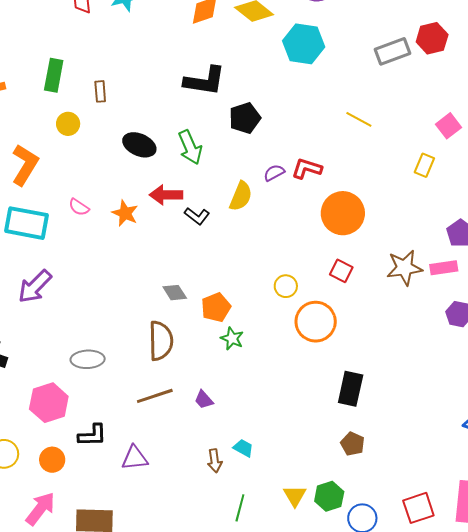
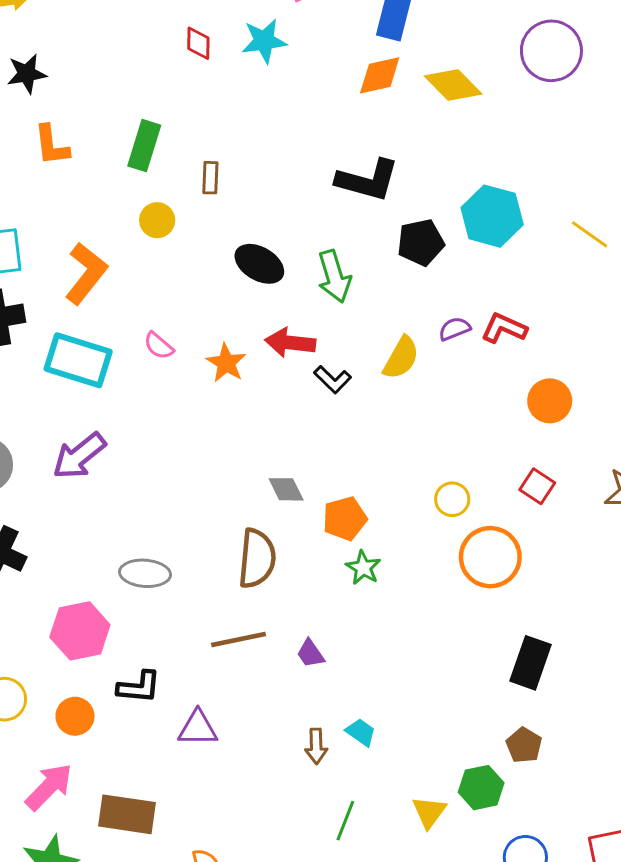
cyan hexagon: (304, 44) -> (492, 216), moved
yellow line: (359, 119) -> (590, 234), moved
orange circle: (343, 213) -> (550, 401), size x0.7
green hexagon: (329, 496) -> (481, 788), moved

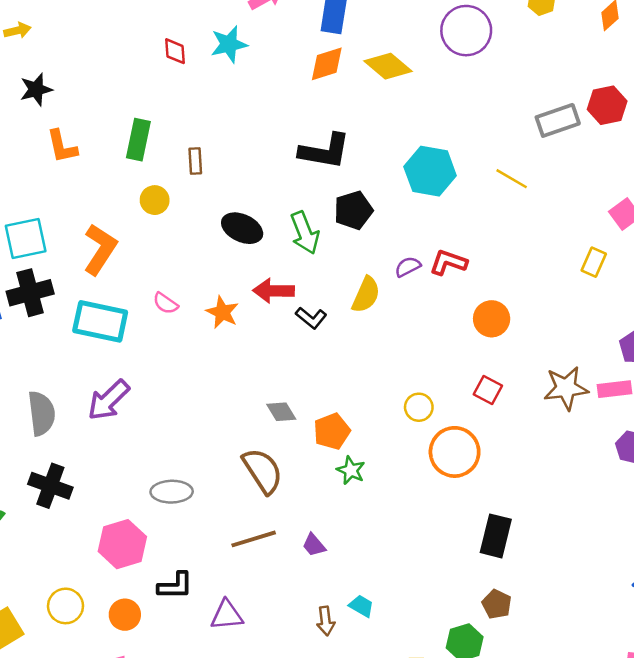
black pentagon: (421, 242) -> (353, 210), moved
brown semicircle: (257, 558) -> (263, 471), turned -33

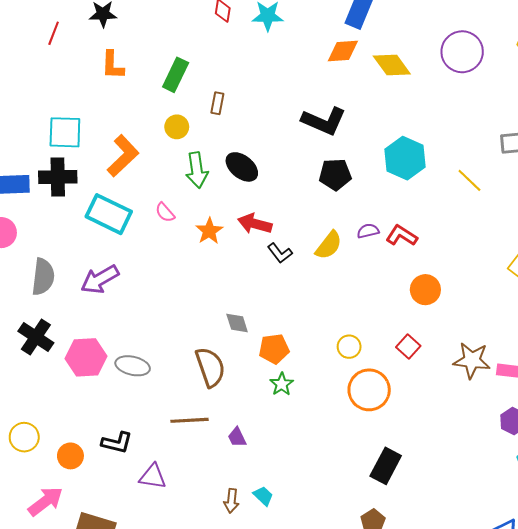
green arrow: (305, 233) -> (197, 170), moved
pink hexagon: (122, 544) -> (86, 357), moved

